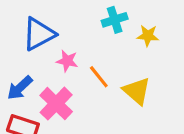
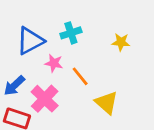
cyan cross: (115, 20) -> (71, 33), moved
yellow triangle: (137, 91) -> (106, 103), moved

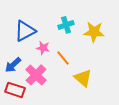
cyan cross: (71, 33) -> (66, 25), moved
yellow star: (121, 42) -> (94, 32), size x1.5

